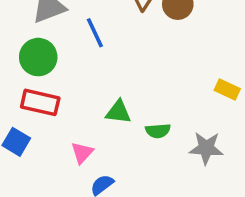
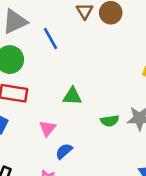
green semicircle: (158, 131) -> (110, 121), moved

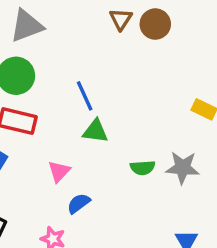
blue line: (51, 38) -> (85, 96), moved

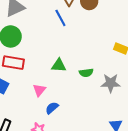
blue line: (85, 96) -> (60, 18), moved
green semicircle: (143, 168) -> (86, 73), moved

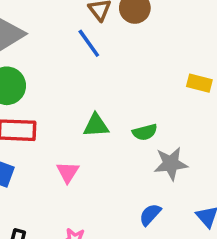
gray star: (111, 83) -> (171, 164), moved
blue semicircle: (52, 108) -> (150, 215), moved

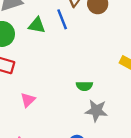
green triangle: (96, 125) -> (37, 25), moved

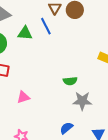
pink triangle: (28, 100) -> (23, 97), turned 32

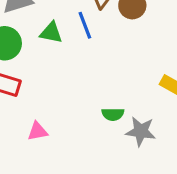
gray star: (82, 101) -> (141, 131), moved

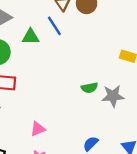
pink triangle: (38, 131) -> (38, 129), moved

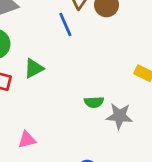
green triangle: (30, 37) -> (34, 68), moved, turned -36

